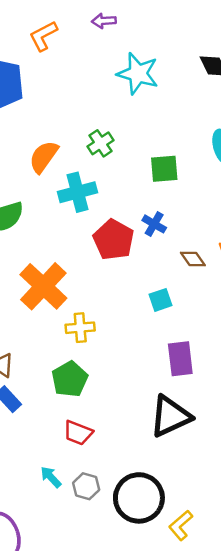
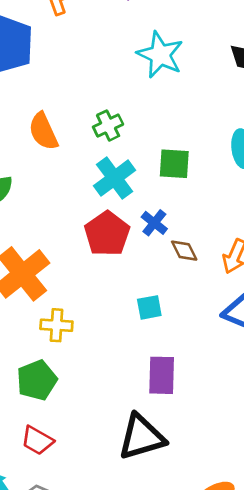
orange semicircle: (44, 157) -> (43, 131), turned -68
cyan cross: (77, 192) -> (115, 178), moved, turned -30
brown diamond: (193, 259) -> (184, 251), moved

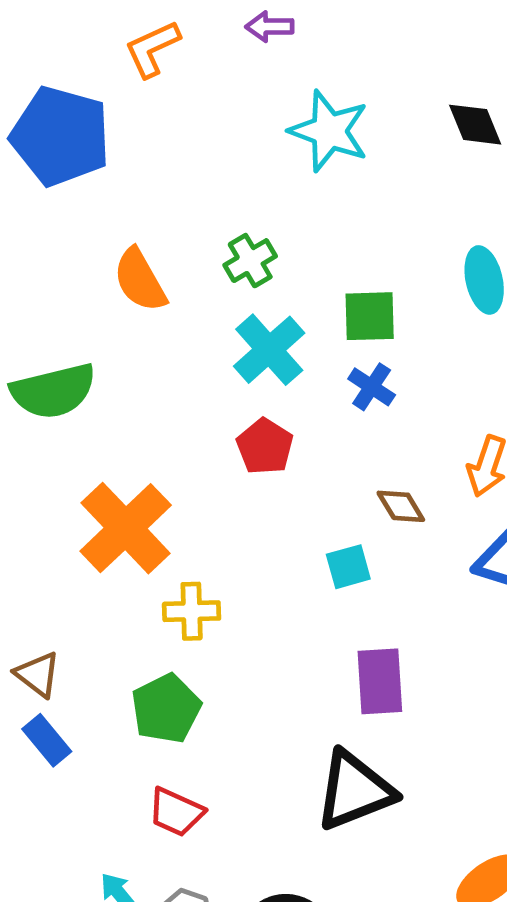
blue cross: (154, 223) -> (372, 387), moved
red pentagon: (107, 234) -> (265, 446), size x0.7
brown diamond: (184, 251) -> (401, 506), moved

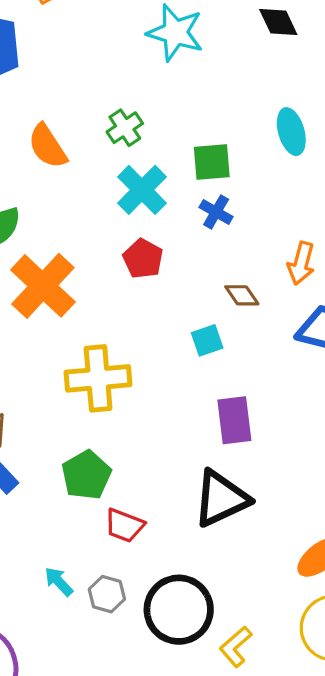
orange cross: (126, 528) -> (43, 286), moved
yellow cross: (192, 611) -> (98, 378), size x1.6
green pentagon: (166, 709) -> (86, 475), moved
red trapezoid: (176, 812) -> (124, 525), moved

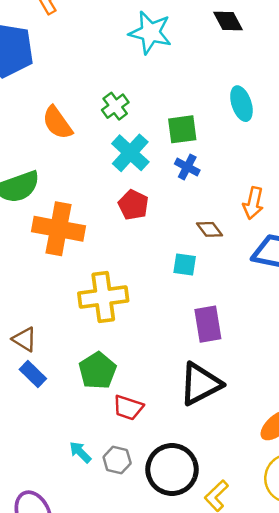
orange cross: (43, 286) -> (58, 229), turned -30
cyan square: (207, 340) -> (185, 265), turned 30

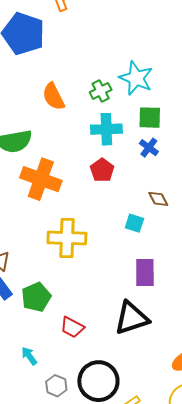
cyan star: (150, 33) -> (136, 78), moved
cyan cross: (130, 153) -> (106, 129), turned 36
green pentagon: (98, 371) -> (36, 297), moved
gray hexagon: (117, 460) -> (56, 386), moved

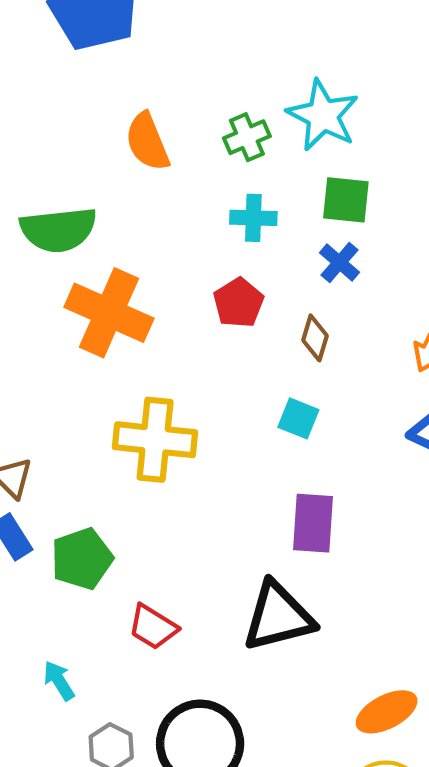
cyan cross: (106, 129) -> (253, 218), size x0.7
brown diamond: (158, 199) -> (315, 338), moved, turned 40

